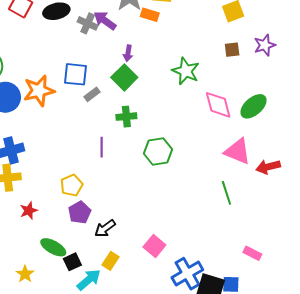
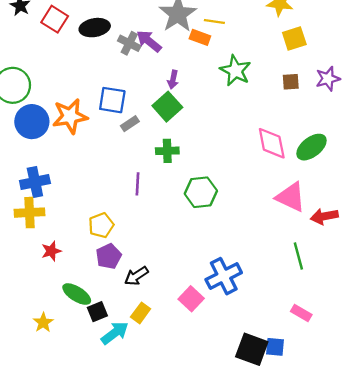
green star: (186, 71) -> (235, 71), moved
green line: (226, 193) -> (298, 256), moved
blue cross: (187, 274) -> (224, 276), moved

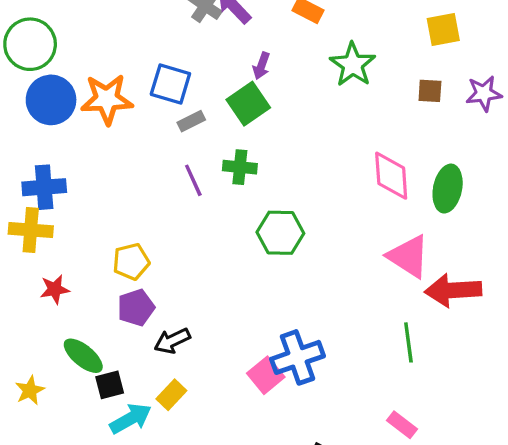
green ellipse: (311, 147) -> (448, 189), turned -48
purple line: (138, 184) -> (193, 180), moved, turned -35
red arrow: (324, 216) -> (453, 290), size x1.4
pink square: (191, 299) -> (266, 375), moved

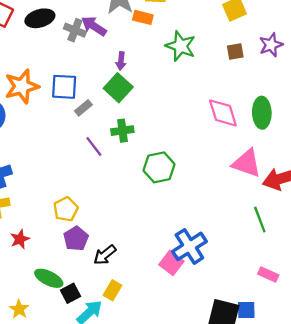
orange star: (107, 99) -> (22, 86), moved

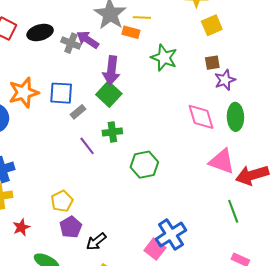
purple star: (271, 45) -> (225, 80), moved
purple arrow: (121, 61) -> (111, 70), size x1.8

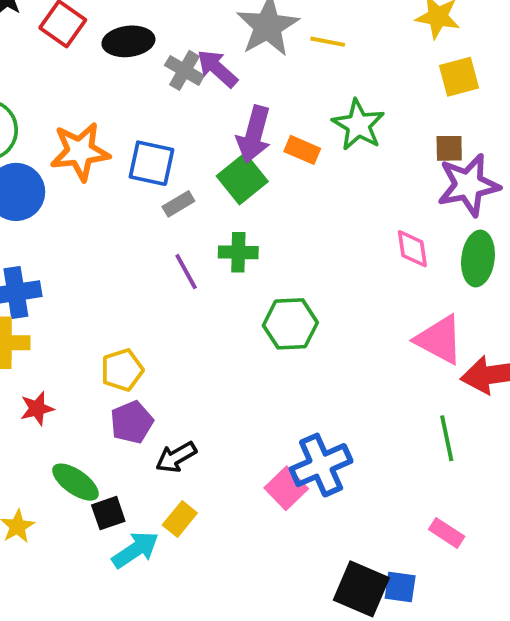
orange rectangle: (131, 32) -> (302, 150), moved
purple star: (225, 80) -> (468, 185), size x1.5
pink diamond: (201, 117) -> (412, 249), size x0.7

